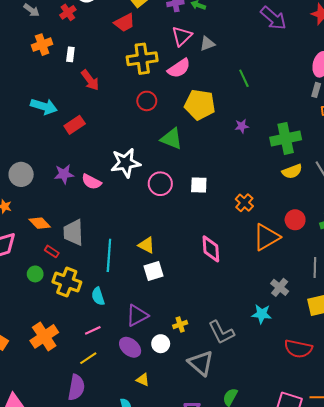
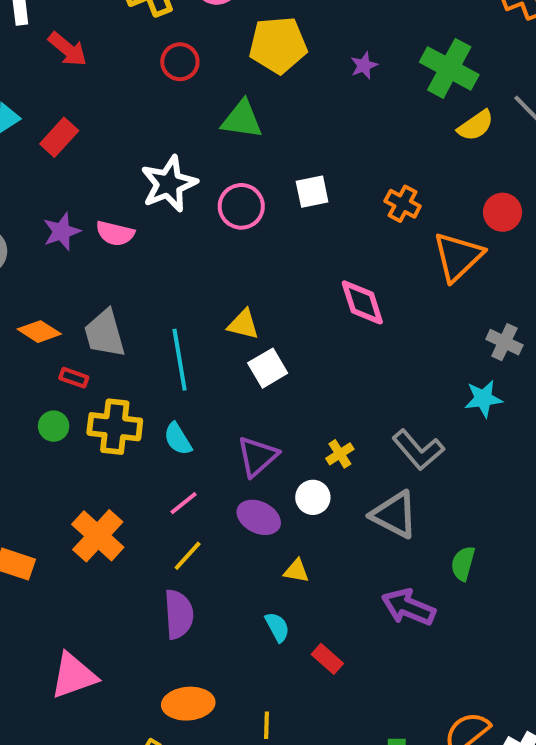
green cross: (286, 138) -> (449, 68), turned -36

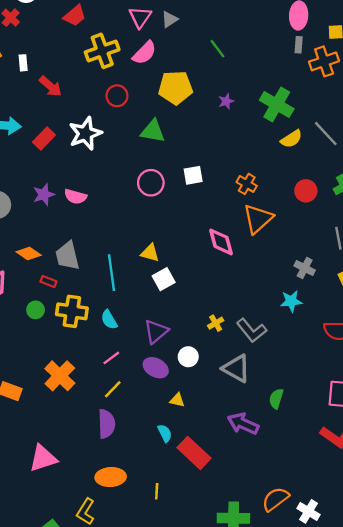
white star: (169, 184) -> (85, 133), moved
orange triangle: (458, 256) -> (258, 219), moved
yellow cross: (340, 454) -> (216, 323), moved
red rectangle: (327, 659) -> (194, 453), size x1.8

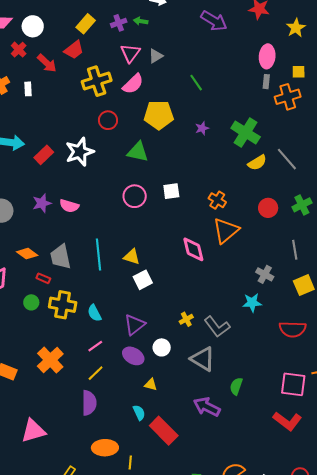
red arrow: (50, 86) -> (47, 63), moved
cyan line: (112, 273) -> (98, 255), moved
orange ellipse: (111, 477) -> (105, 448), moved

